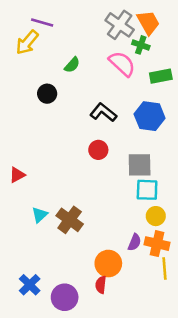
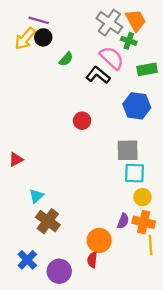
black circle: (47, 94) -> (43, 37), moved
black L-shape: (103, 112) -> (98, 75), moved
red circle: (98, 150) -> (82, 121), moved
brown cross: (70, 220) -> (48, 221), moved

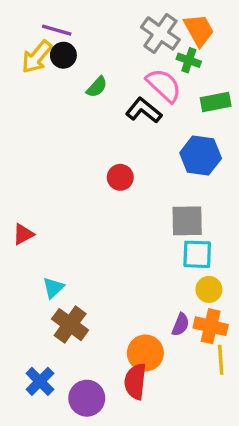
red semicircle: (92, 260) -> (135, 381), size x1.5

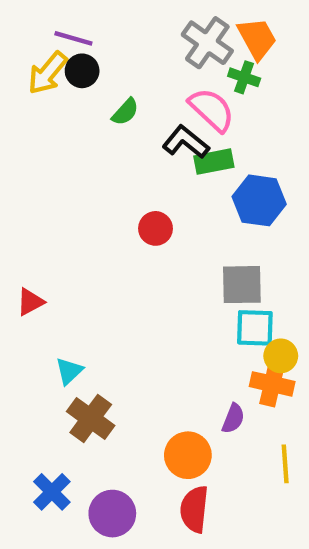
green rectangle: (216, 102) -> (214, 162), moved
yellow circle: (209, 289) -> (281, 356), moved
orange cross: (211, 326) -> (272, 384), moved
red semicircle: (135, 381) -> (194, 509), moved

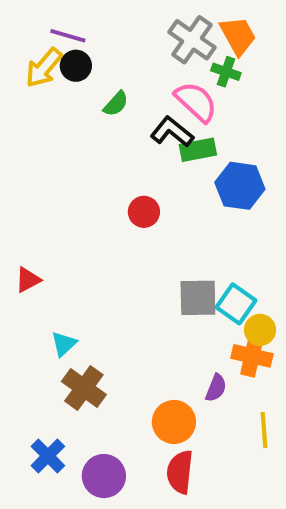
gray square: (242, 285) -> (198, 298), moved
cyan square: (255, 328) -> (236, 304), turned 33

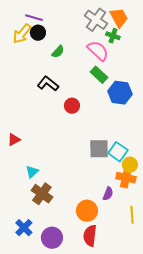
black L-shape: (172, 132) -> (48, 84), moved
green rectangle: (198, 150) -> (99, 75), turned 54

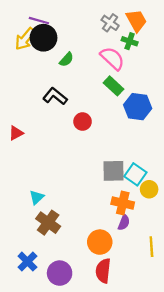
gray cross: (96, 20) -> (110, 23), size x0.7
black circle: (38, 33) -> (43, 38), size x1.5
red triangle: (14, 140) -> (16, 133), moved
orange cross: (126, 178) -> (123, 203), moved

